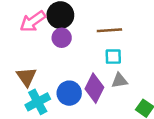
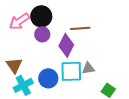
cyan square: (113, 57) -> (71, 71), moved, size x1.6
purple diamond: (94, 88) -> (66, 45), moved

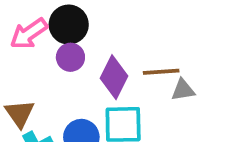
brown line: (80, 28) -> (161, 72), moved
gray triangle: (88, 68) -> (183, 90), moved

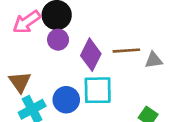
gray triangle: (183, 90) -> (154, 60), moved

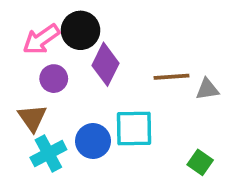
purple circle: (58, 40) -> (54, 79), moved
purple diamond: (91, 55) -> (106, 64), moved

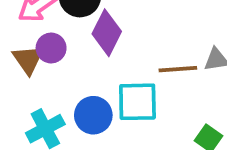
brown line: (172, 77) -> (178, 69), moved
brown triangle: (32, 118) -> (28, 60), moved

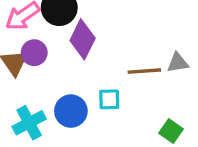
cyan square: (137, 102) -> (109, 99), size x0.6

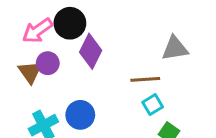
gray triangle: (178, 63) -> (175, 48), moved, size x1.4
cyan square: (109, 99) -> (153, 105), moved, turned -30

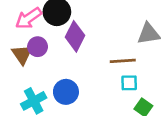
cyan square: (153, 105) -> (129, 83), turned 30

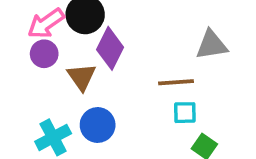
purple circle: (38, 47) -> (44, 54), moved
brown triangle: (22, 54) -> (82, 77), moved

